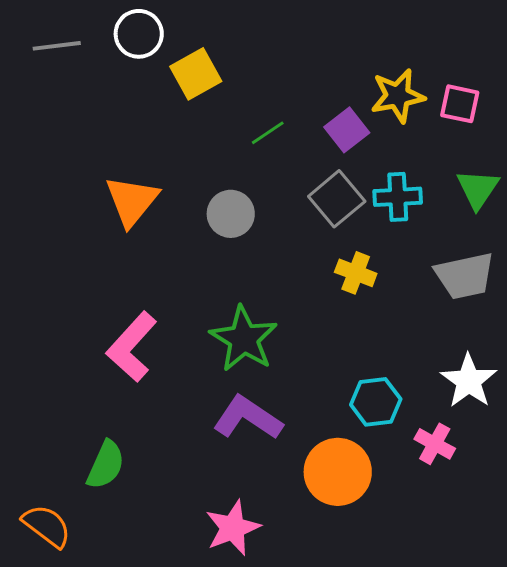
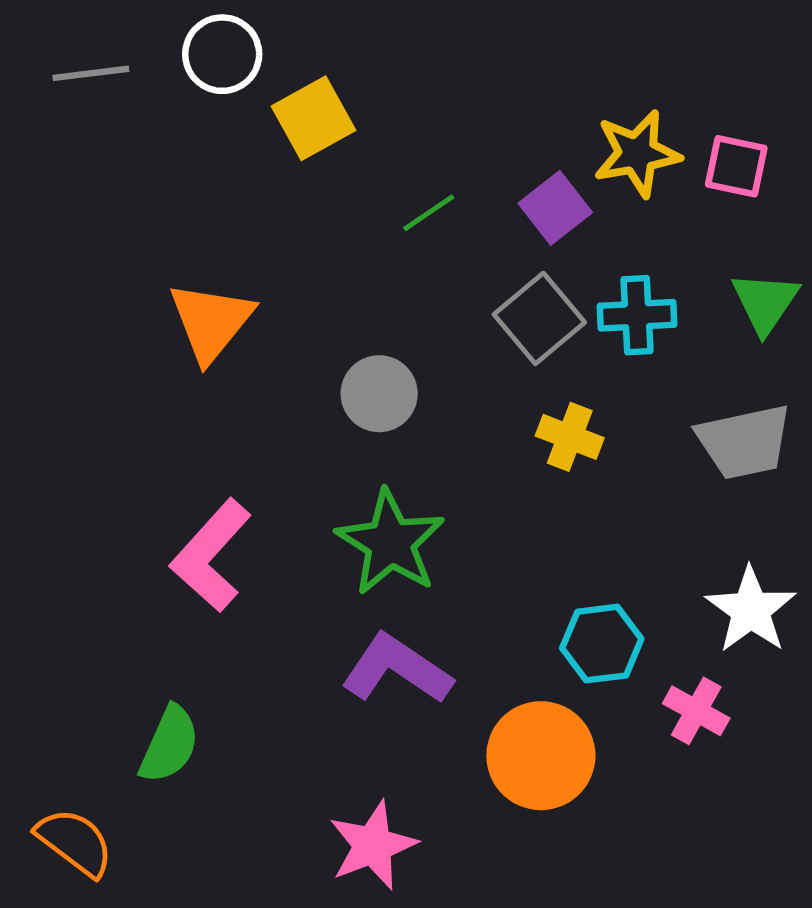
gray circle: (231, 214) -> (379, 394), moved

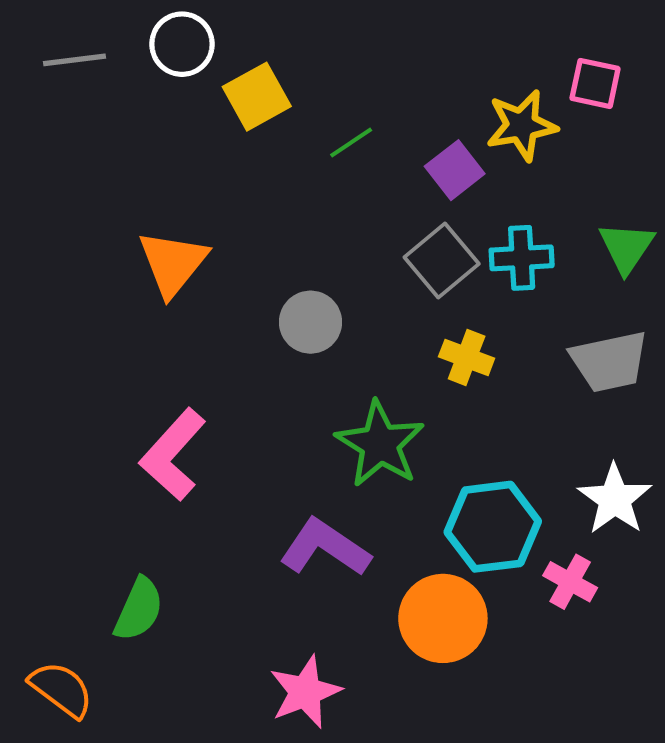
pink square: (736, 166) -> (595, 83), moved
green line: (429, 213) -> (351, 142), moved
green star: (390, 543) -> (380, 444), moved
cyan hexagon: (602, 644) -> (493, 527), size x1.4

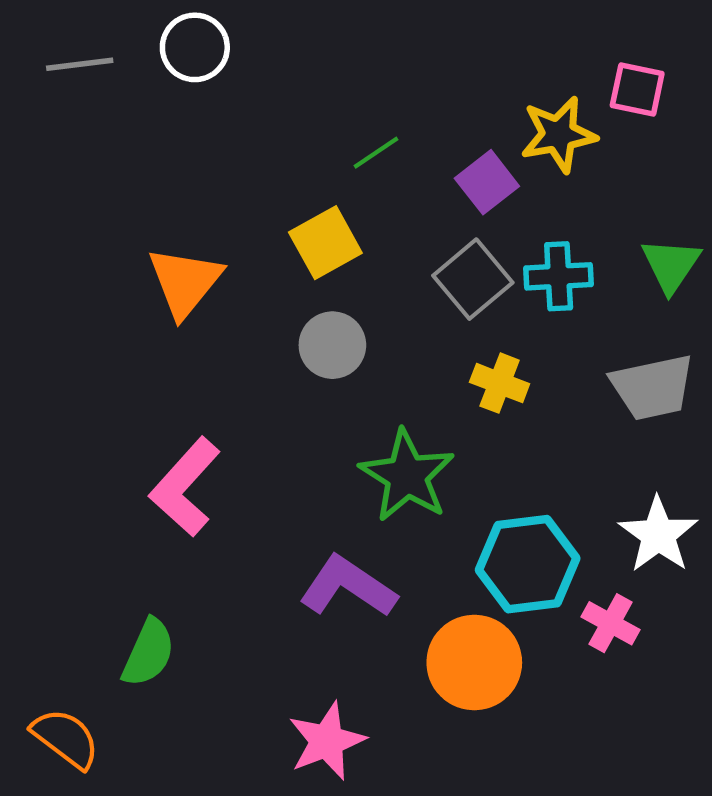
yellow square: (257, 97) -> (325, 243), moved

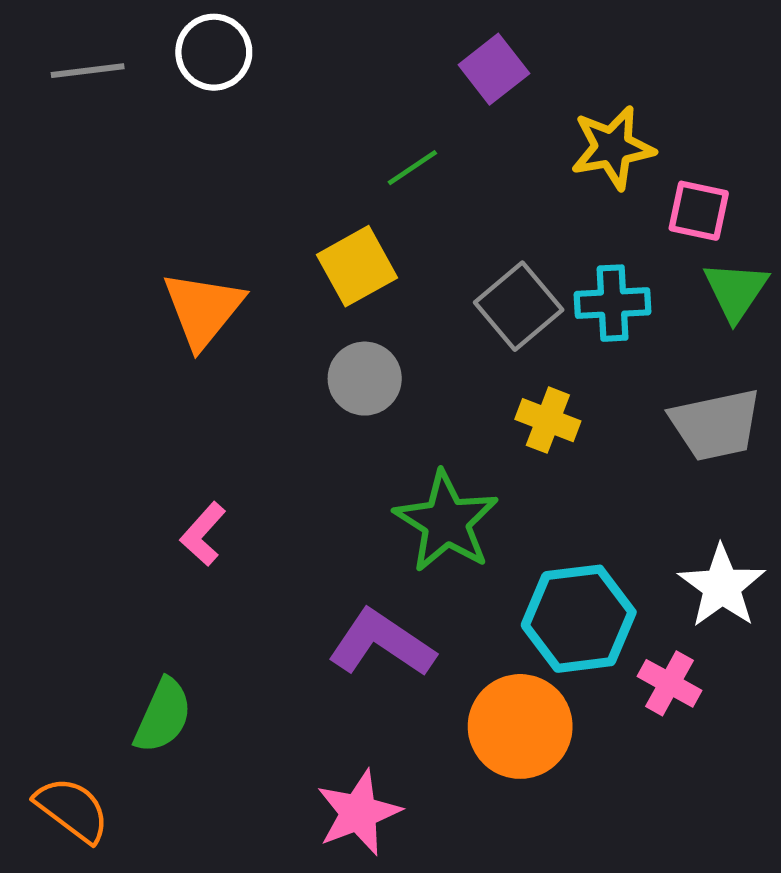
pink square: (637, 90) -> (699, 211), moved
purple square: (487, 182) -> (494, 69), moved
pink L-shape: (185, 487) -> (203, 534), size x0.6

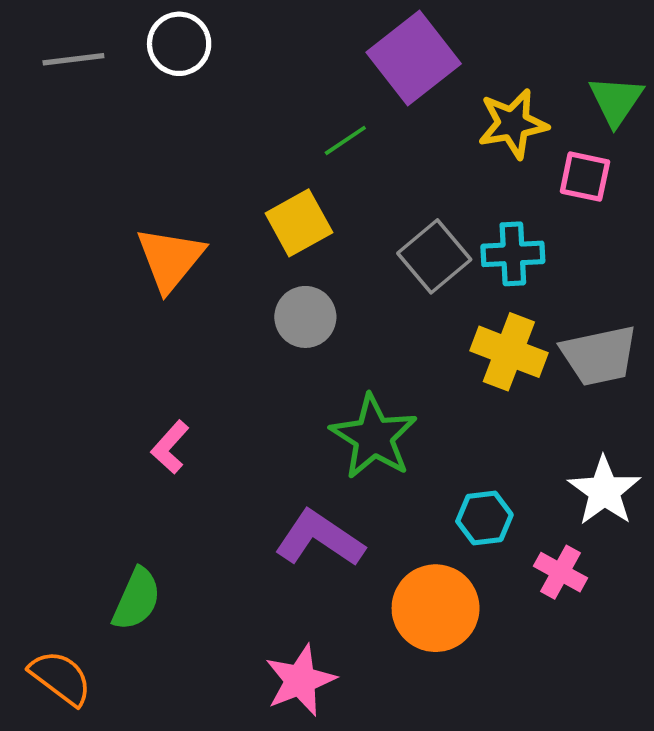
purple square: (494, 69) -> (414, 58), size x1.6
green triangle: (736, 291) -> (616, 101), moved
yellow cross: (548, 420) -> (509, 352), moved, size x1.4
cyan hexagon: (579, 619) -> (484, 518), size x0.6

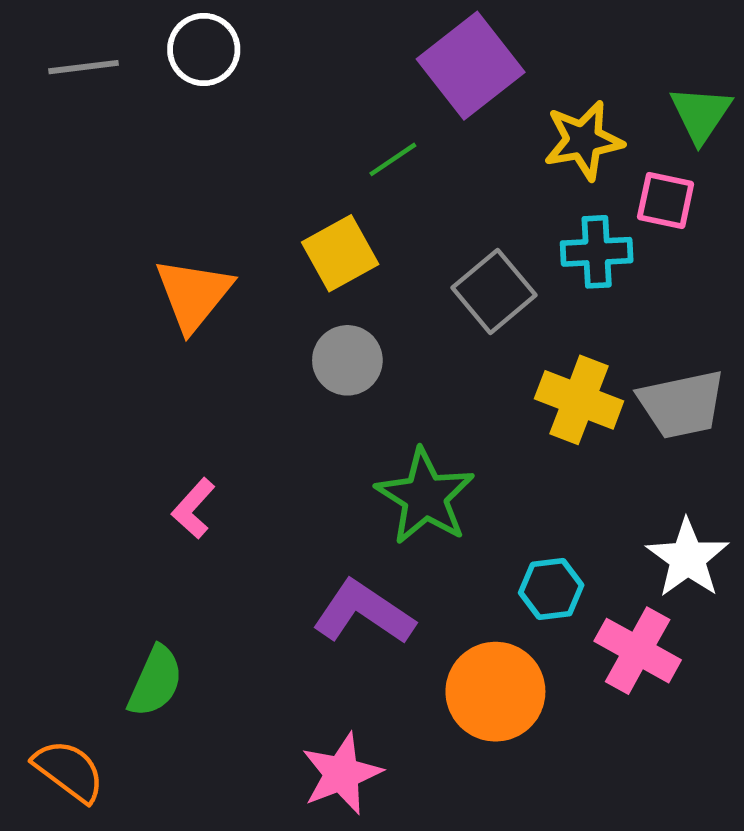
cyan cross: (513, 254) -> (597, 252), moved
pink cross: (561, 572) -> (638, 651), size x1.4

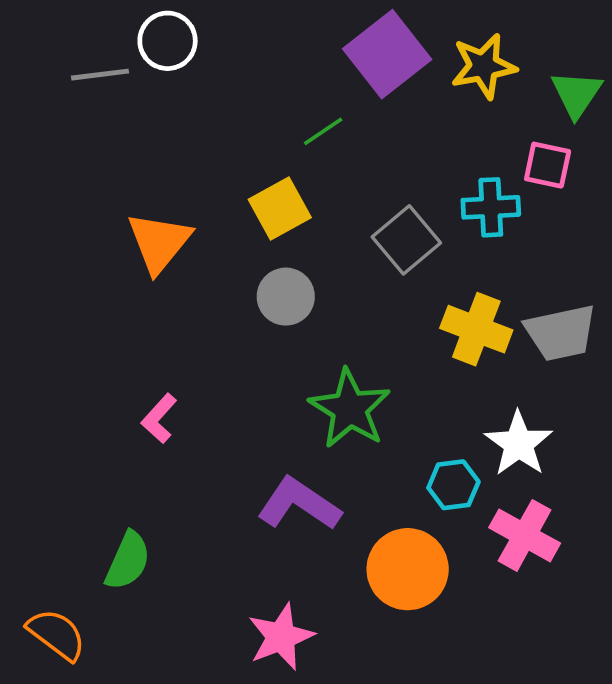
gray line: (84, 67) -> (100, 75), moved
yellow star: (583, 140) -> (484, 66), moved
white star: (688, 558) -> (519, 444), moved

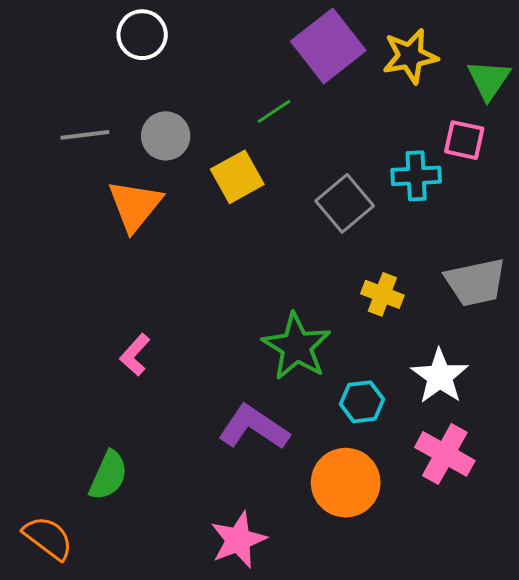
gray line: (100, 75) -> (85, 135), moved
gray circle: (286, 297) -> (166, 136), moved
yellow cross: (476, 329) -> (382, 294), moved, size x0.7
cyan hexagon: (453, 485) -> (362, 402), moved

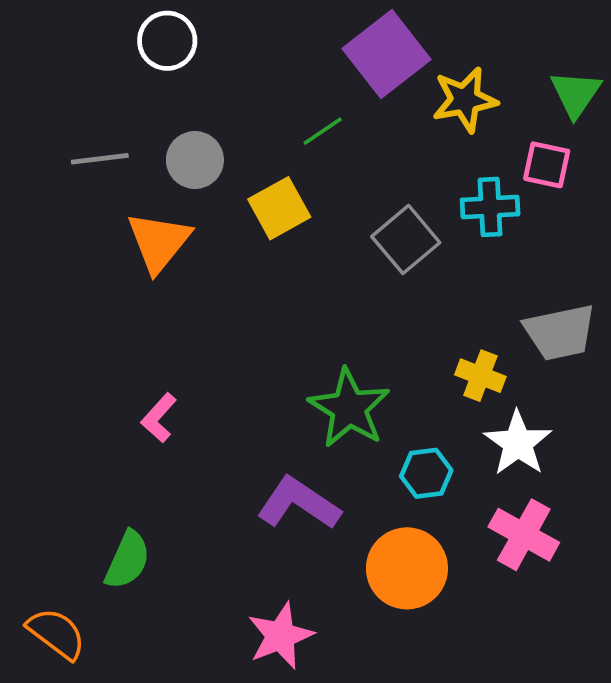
yellow star: (410, 56) -> (465, 100), moved
yellow cross: (382, 294) -> (480, 376), moved

